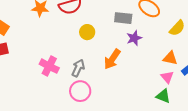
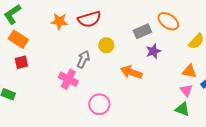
gray rectangle: (123, 18) -> (142, 31), turned -30
orange arrow: (112, 59) -> (131, 72), turned 75
gray arrow: (78, 68) -> (83, 59), moved

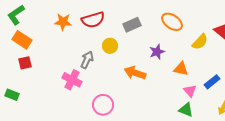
gray rectangle: (142, 31) -> (132, 25), moved
orange triangle: (189, 71) -> (181, 69), moved

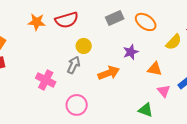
gray rectangle: (132, 25) -> (115, 18), moved
gray arrow: (87, 60) -> (74, 65), moved
orange arrow: (135, 73) -> (109, 73), turned 140
green triangle: (186, 110) -> (146, 110), moved

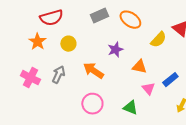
orange star: (37, 22) -> (37, 42), moved, turned 30
gray arrow: (74, 65) -> (58, 75), moved
orange arrow: (109, 73) -> (93, 71), turned -125
pink circle: (77, 105) -> (92, 104), moved

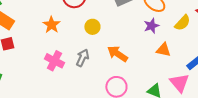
orange star: (37, 42) -> (51, 25), moved
purple star: (115, 50) -> (151, 26), moved
pink triangle: (148, 89) -> (179, 83), moved, size x1.5

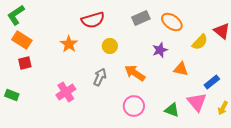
purple star: (151, 26) -> (160, 50), moved
pink cross: (54, 61) -> (66, 92), moved, turned 30

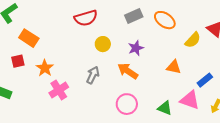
orange rectangle: (22, 40) -> (29, 38), moved
orange star: (69, 44) -> (45, 68), moved
purple star: (160, 50) -> (136, 48), moved
pink triangle: (197, 102) -> (190, 100), turned -30

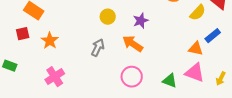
orange triangle: (174, 67) -> (196, 49), moved
blue rectangle: (205, 80) -> (213, 36), moved
pink cross: (59, 90) -> (55, 77), moved

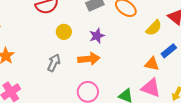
orange arrow: (133, 44) -> (89, 59), turned 140

